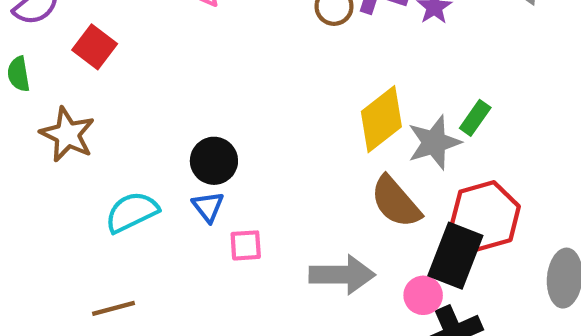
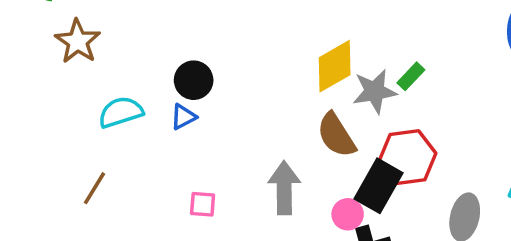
blue triangle: (208, 207) -> (183, 117), turned 32
pink square: (246, 245) -> (203, 204), moved
gray arrow: (342, 275) -> (284, 188), turned -99
brown line: (113, 308) -> (94, 188), turned -52

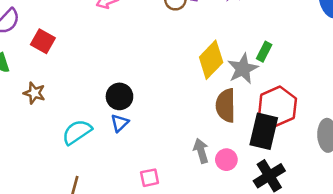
brown star: (78, 41) -> (34, 93), size x0.7
brown semicircle: (336, 135) -> (226, 105), turned 48
gray arrow: (284, 188) -> (201, 151), size x0.7
pink circle: (348, 214) -> (226, 160), moved

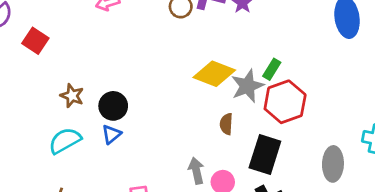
yellow diamond: (211, 60) -> (214, 74), turned 63
brown star: (34, 93) -> (72, 96), moved
brown semicircle: (226, 105) -> (226, 124), size x0.6
red hexagon: (278, 106) -> (285, 102), moved

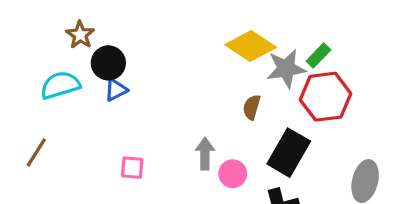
black circle: (113, 106) -> (108, 63), moved

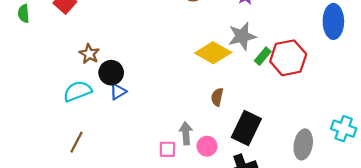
gray star: (286, 69) -> (242, 36), moved
red hexagon: (325, 97) -> (288, 58), moved
brown line: (36, 152) -> (76, 142), moved
pink square: (132, 168) -> (167, 149), moved

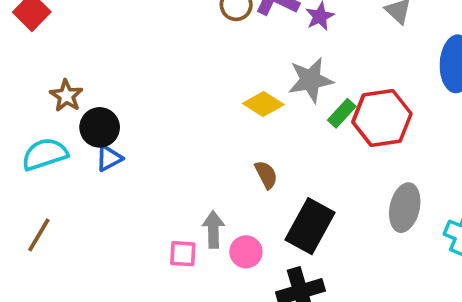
yellow diamond: (213, 53) -> (263, 104), size x0.7
brown semicircle: (217, 97) -> (266, 175), turned 138
gray ellipse: (303, 144) -> (405, 208), moved

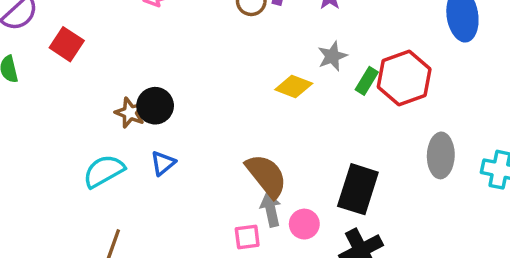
gray star: (311, 80) -> (332, 56), size x0.7
brown star: (66, 96) -> (130, 113), moved
black circle: (100, 127) -> (155, 106), moved
brown semicircle: (266, 175) -> (266, 176), moved, size x1.8

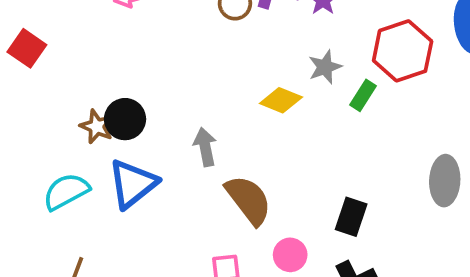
red hexagon: (404, 78) -> (403, 51), moved
blue triangle: (163, 163) -> (133, 184), size x1.8
black rectangle: (358, 189) -> (351, 217), size x0.7
gray arrow: (271, 210) -> (205, 147), moved

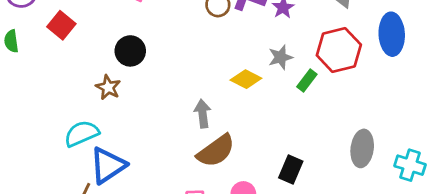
black circle: (125, 119) -> (130, 51), moved
gray arrow: (205, 147) -> (203, 114), moved
blue triangle: (133, 184) -> (108, 165), moved
brown semicircle: (249, 200) -> (216, 151), turned 87

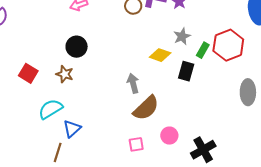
red square: (61, 25) -> (28, 73), moved
red hexagon: (339, 50) -> (228, 45), moved
blue triangle: (108, 165) -> (72, 129), size x0.7
black rectangle: (291, 170) -> (186, 71), moved

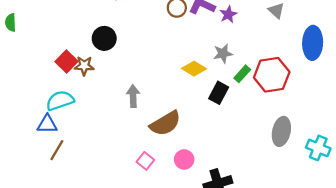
red square: (28, 73) -> (66, 62), moved
brown star: (65, 74) -> (84, 66), turned -30
gray arrow: (133, 83) -> (133, 96), moved
blue triangle: (72, 129) -> (47, 124), moved, turned 30
pink square: (136, 144) -> (145, 161), turned 35

